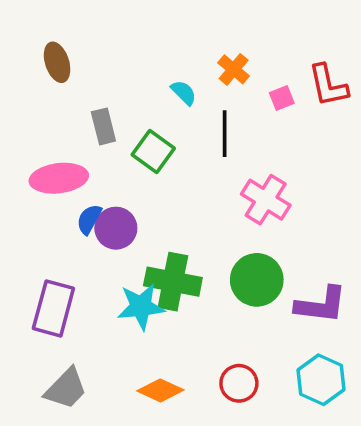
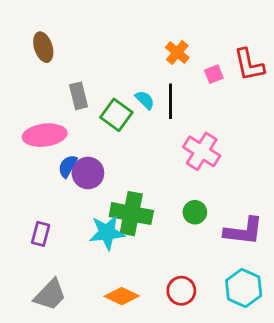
cyan semicircle: (184, 93) -> (145, 100), moved
green circle: (257, 280) -> (195, 212), size x0.6
purple rectangle: (53, 308) -> (41, 234), size x0.6

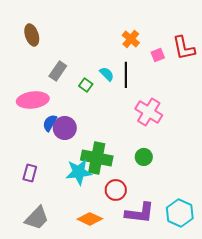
gray rectangle: (78, 96) -> (58, 71), turned 48
green square: (116, 115) -> (86, 85), size x0.6
purple L-shape: (244, 231) -> (140, 213), moved
red circle: (181, 291) -> (116, 190), moved

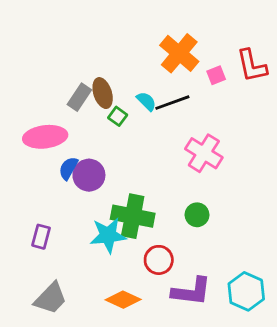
brown ellipse: (32, 35) -> (103, 93), moved
orange cross: (131, 39) -> (179, 53), size x1.6
black line: (126, 75) -> (172, 103), turned 70

